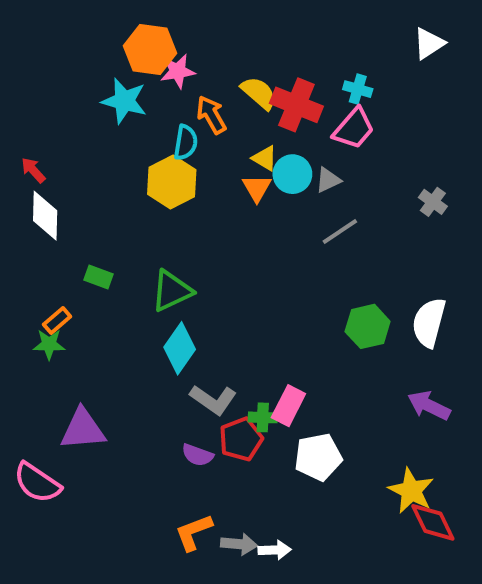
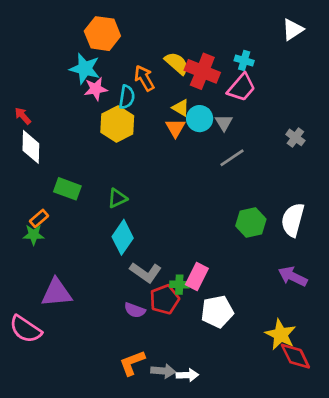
pink star: (178, 71) -> (96, 89), moved
gray triangle: (328, 180) -> (224, 123), turned -36
green rectangle: (99, 277) -> (67, 189), size x1.4
green triangle: (172, 291) -> (117, 198), size x0.7

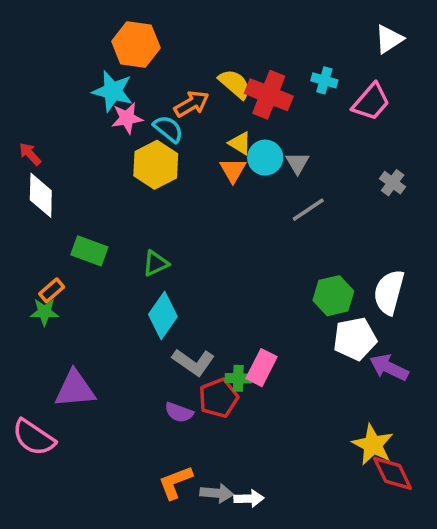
orange arrow: (144, 78) -> (192, 104), turned 90
pink trapezoid: (241, 88) -> (371, 102), moved
cyan semicircle: (127, 97) -> (168, 129), turned -60
white pentagon: (217, 312) -> (355, 339), moved

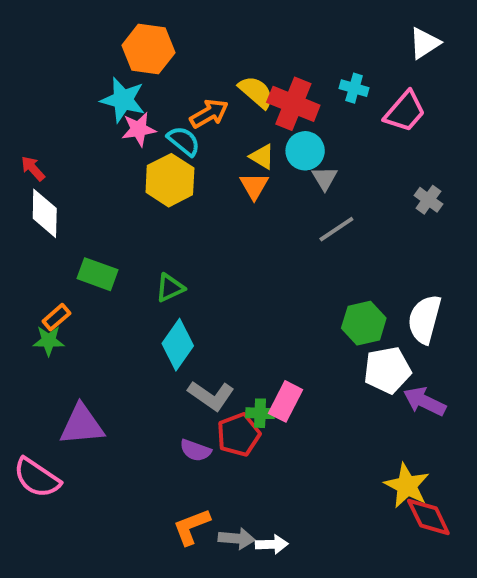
cyan circle: (265, 158) -> (305, 151), moved

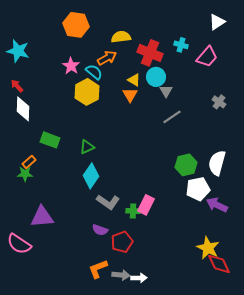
yellow semicircle: (256, 92) -> (121, 37), moved, turned -48
cyan star: (123, 100) -> (18, 51), moved
pink star: (139, 129) -> (71, 66), turned -30
red pentagon: (238, 435) -> (122, 242), moved

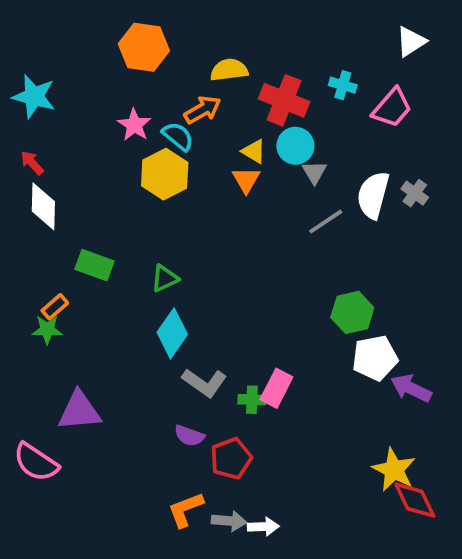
white semicircle: (217, 163) -> (373, 195), moved

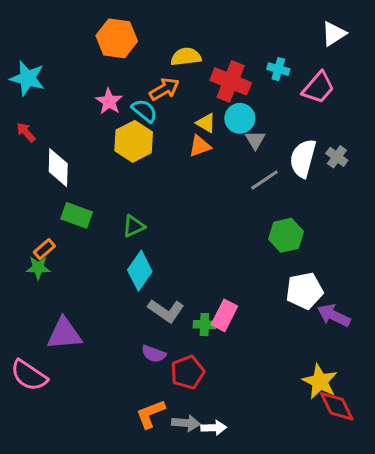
orange triangle: (246, 180) -> (200, 146), turned 40
white diamond: (43, 206) -> (58, 168), moved
green hexagon: (352, 312) -> (286, 235), moved

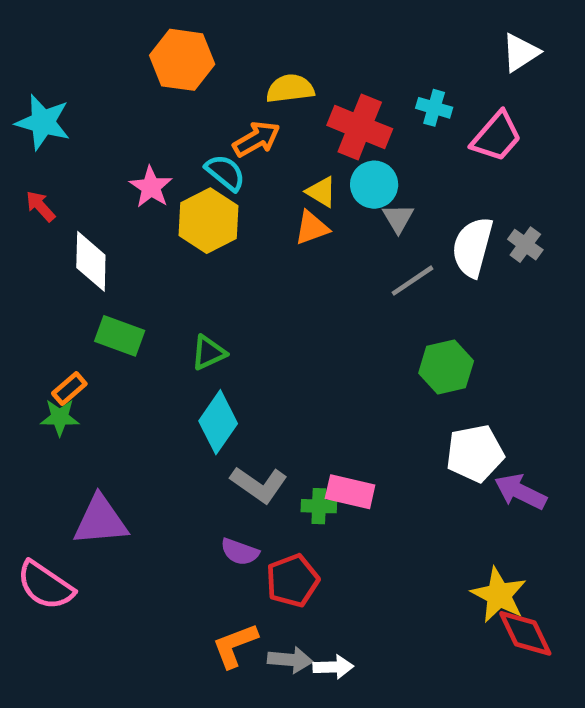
pink star: (109, 101) -> (151, 187), moved
pink rectangle: (224, 315) -> (350, 492), turned 76

